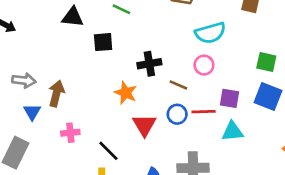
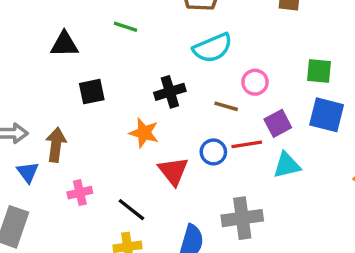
cyan semicircle: (210, 33) -> (213, 48), moved
black square: (103, 42) -> (92, 92), moved
pink circle: (204, 65) -> (255, 82), moved
brown line: (178, 85) -> (226, 106), moved
purple square: (230, 98) -> (278, 123), turned -30

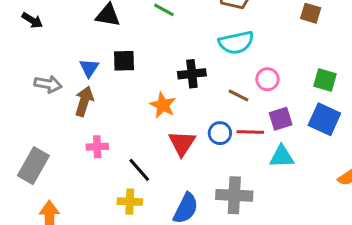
blue triangle: (28, 172) -> (89, 68), moved

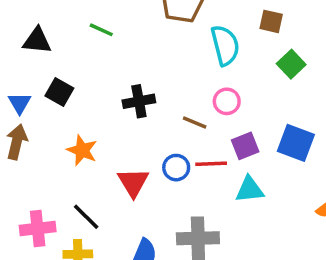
cyan semicircle: (236, 43) -> (225, 45), moved, turned -88
black square: (124, 61) -> (59, 92), turned 35
green square: (325, 80) -> (291, 64), moved, turned 35
orange star: (163, 105) -> (82, 150), moved
pink cross: (97, 147) -> (38, 228), moved, size x1.4

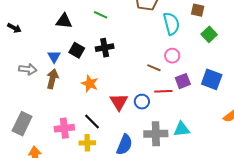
black cross: (139, 101) -> (105, 48), moved
blue circle: (176, 168) -> (142, 102), moved
cyan triangle: (250, 190) -> (182, 129), moved

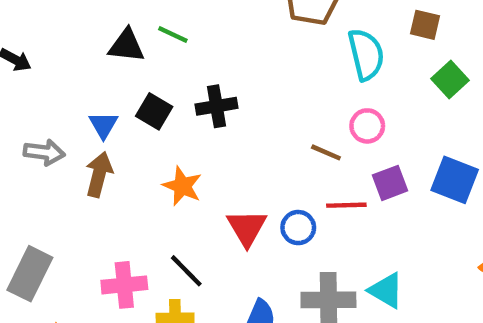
green line: (101, 15) -> (173, 34), moved
cyan triangle: (182, 129) -> (386, 290), turned 36

